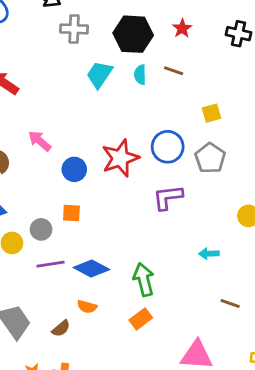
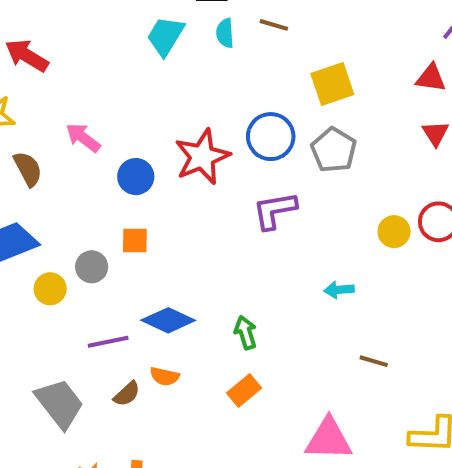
yellow square: (212, 113) -> (332, 84), size x1.5
purple line: (51, 264) -> (108, 342), moved
green arrow: (144, 280) -> (246, 333), size x0.7
brown semicircle: (61, 328) -> (127, 394), moved

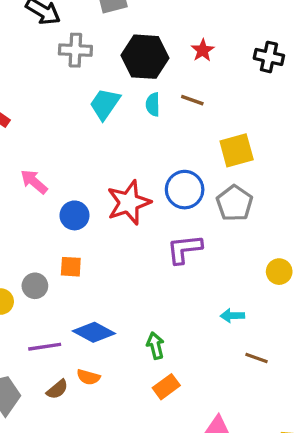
brown line: (374, 361) -> (256, 358), moved
orange rectangle: (244, 390) -> (166, 387), moved

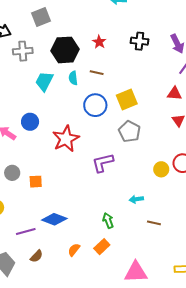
blue circle: (185, 190) -> (95, 105), moved
blue circle: (74, 215) -> (30, 122), moved
gray circle: (35, 286) -> (12, 173), moved
green arrow: (155, 346) -> (108, 221), moved
orange semicircle: (88, 377) -> (74, 250), moved, turned 120

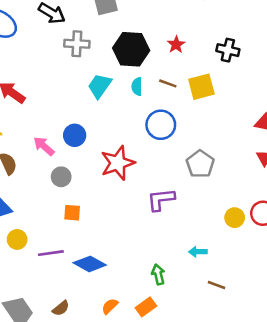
yellow square: (127, 100) -> (201, 87), moved
gray circle: (12, 173) -> (61, 177), moved
purple line: (26, 232) -> (51, 253), moved

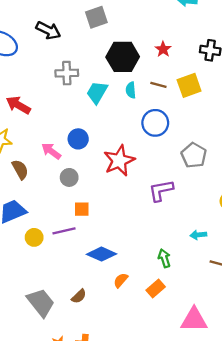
gray cross: (77, 44) -> (67, 73), moved
purple line: (51, 253) -> (64, 231), moved
orange semicircle: (110, 306) -> (121, 280), moved

